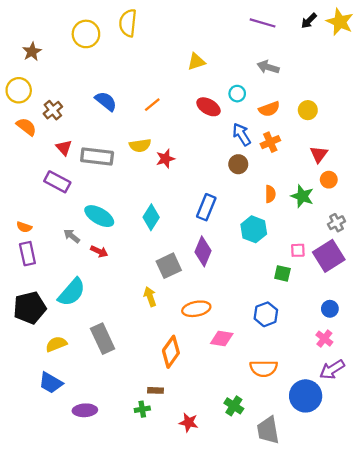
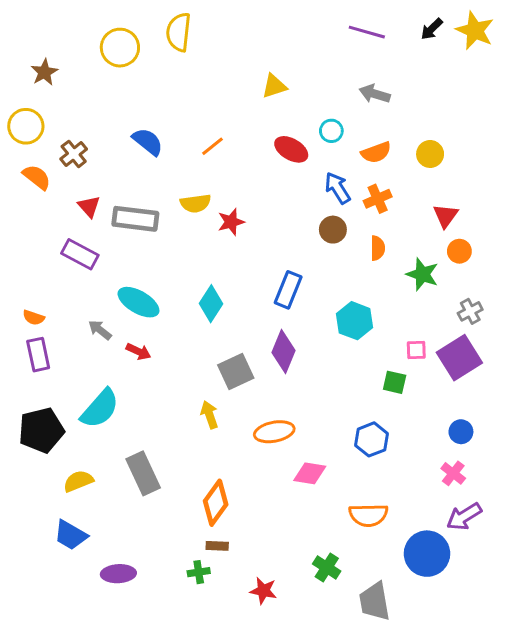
orange semicircle: (270, 194) -> (378, 248), moved
orange diamond: (171, 352) -> (216, 503), moved

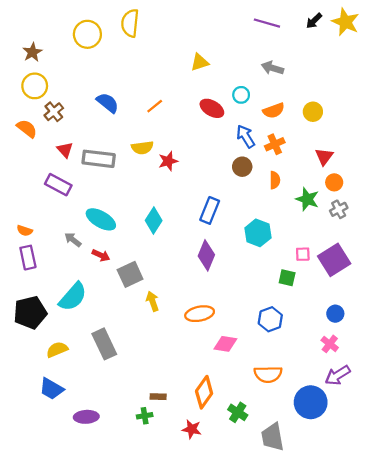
yellow circle: (26, 126) -> (35, 86), moved
gray cross: (470, 311) -> (339, 209), moved
gray square: (236, 372) -> (130, 274), moved
orange diamond: (216, 503) -> (204, 392), moved

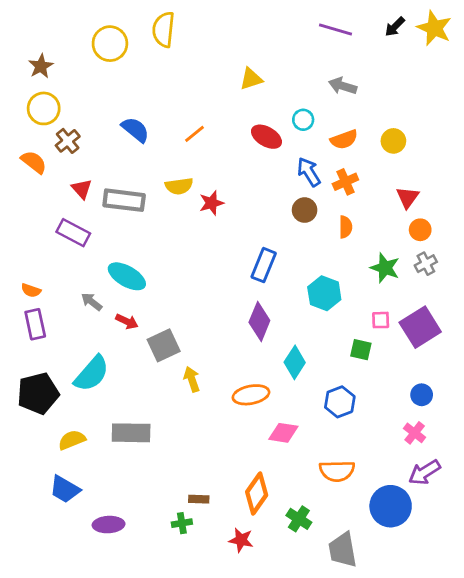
green star: (307, 199) -> (385, 268), moved
cyan diamond: (154, 221) -> (295, 362), moved
gray rectangle: (104, 344) -> (131, 433), turned -64

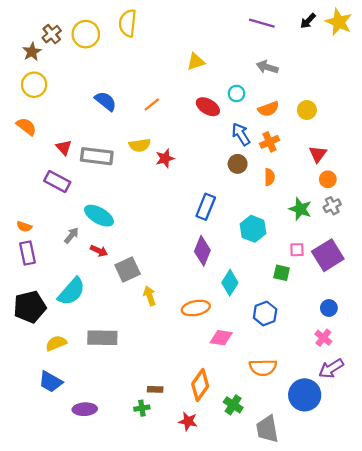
brown cross: (68, 141) -> (52, 34), moved
gray arrow: (92, 302) -> (71, 235), turned 91

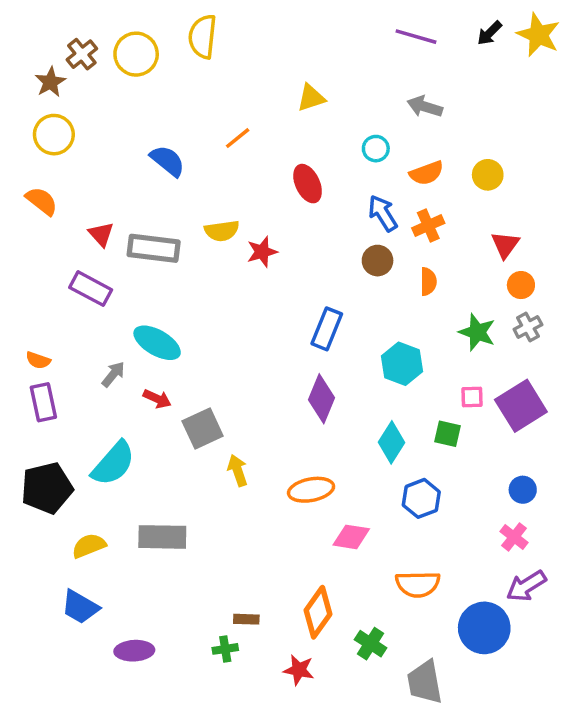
orange line: (152, 104) -> (238, 138), moved
red ellipse: (208, 107) -> (308, 184), moved, turned 35
cyan diamond: (230, 283) -> (392, 442), moved

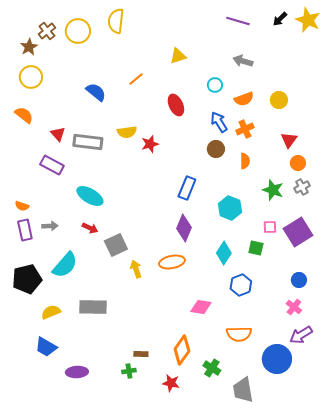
gray arrow: (113, 374) -> (50, 226), moved, turned 49
orange ellipse: (311, 490) -> (172, 262), moved

